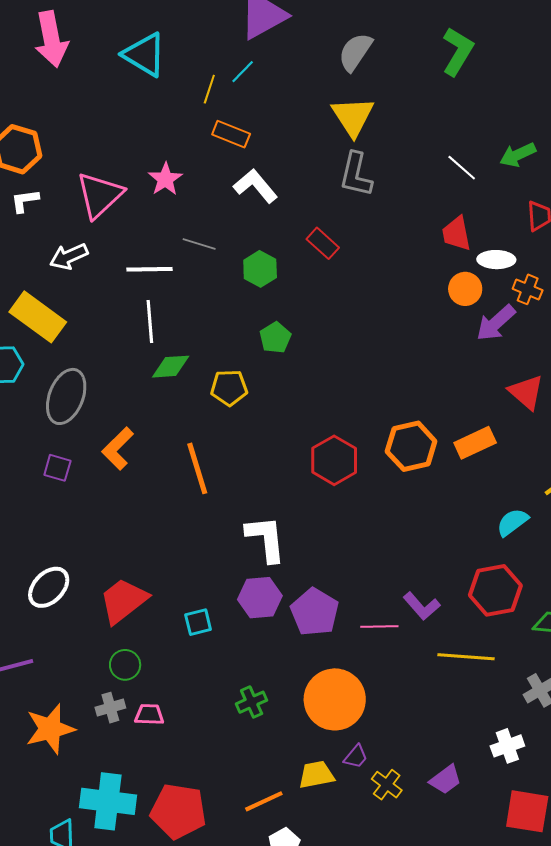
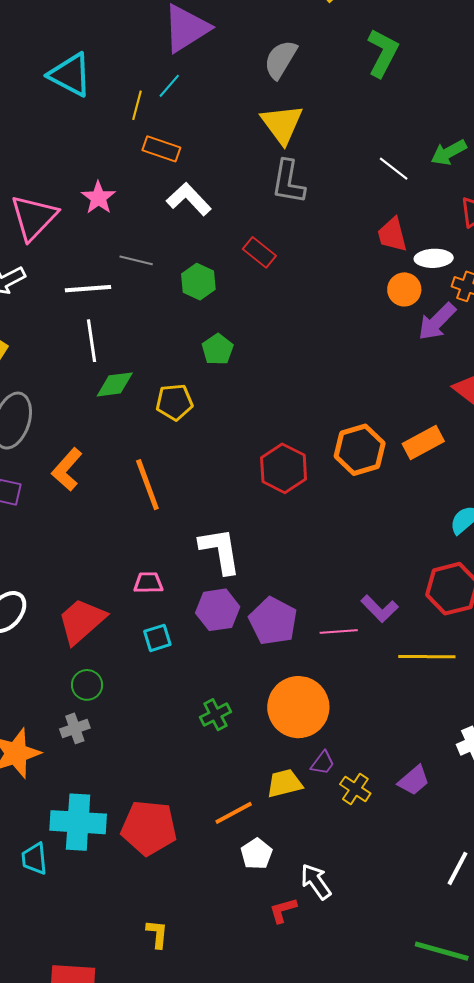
pink trapezoid: (149, 715) -> (148, 583), moved

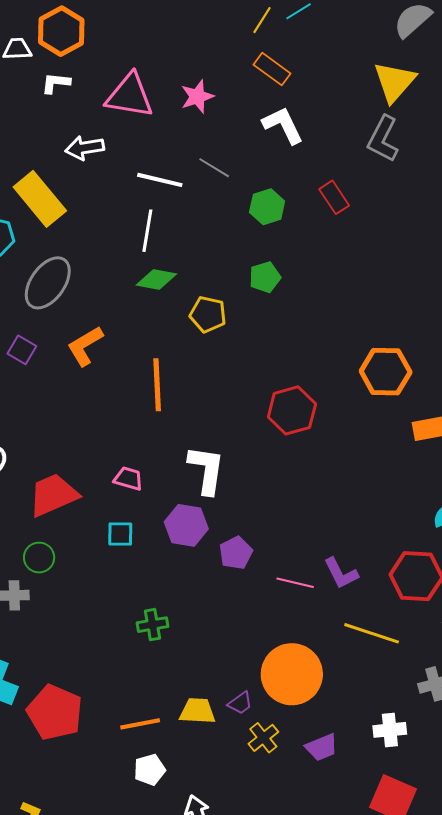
pink triangle: (34, 217) -> (130, 96), turned 38
orange hexagon: (360, 450) -> (386, 372), moved
purple pentagon: (273, 621) -> (236, 553), size x0.7
orange circle: (298, 707) -> (292, 674), moved

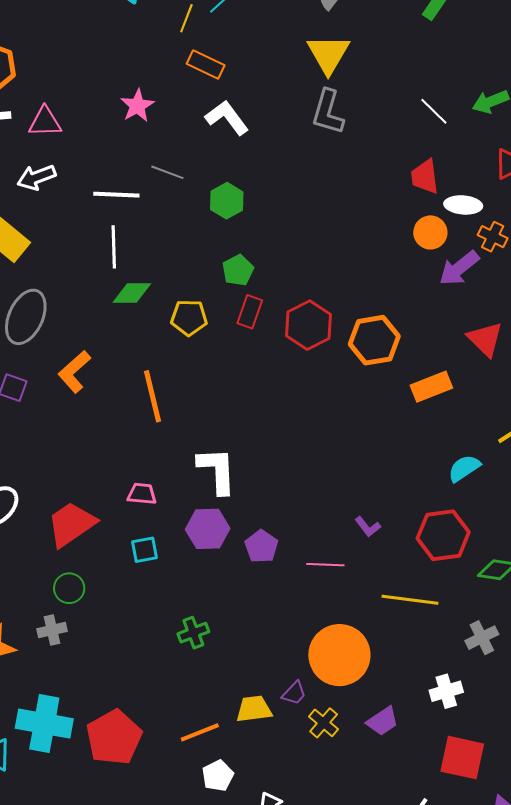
pink triangle: (130, 96) -> (45, 122), moved, size x0.7
red rectangle: (334, 197) -> (250, 312), moved, turned 64
red hexagon: (292, 410) -> (308, 325), moved
purple L-shape: (341, 573) -> (368, 527), moved, size x0.7
red pentagon: (55, 712) -> (114, 737), turned 30

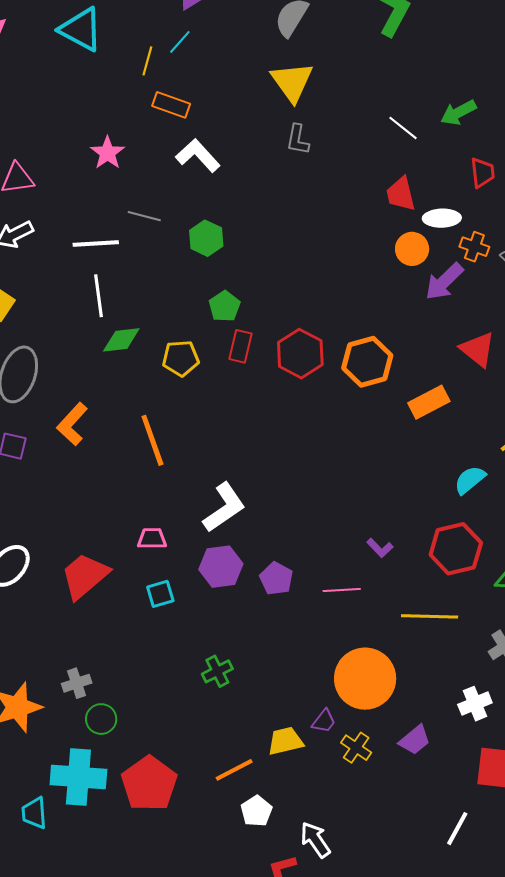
gray L-shape: (328, 112) -> (298, 140), size x0.7
white L-shape: (217, 470) -> (224, 507), turned 64
green circle: (69, 588) -> (101, 719), moved

